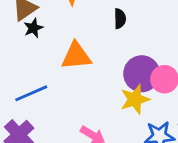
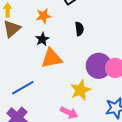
black star: (33, 28) -> (42, 39), moved
yellow star: (135, 99) -> (80, 90), moved

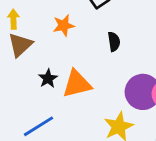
black star: (42, 39) -> (48, 78), moved

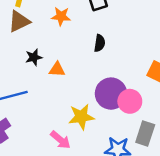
orange triangle: (77, 84) -> (57, 69), size x0.6

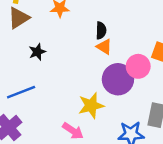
orange triangle: (57, 69) -> (104, 47), moved, turned 35
pink circle: (130, 101) -> (138, 66), moved

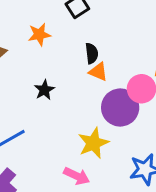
black star: (37, 52) -> (44, 90), moved

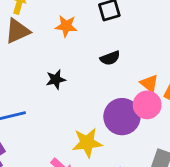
black semicircle: (92, 53) -> (110, 58), turned 60
orange triangle: (98, 72) -> (149, 83), moved

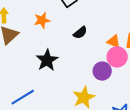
black star: (56, 79) -> (47, 60), size x1.5
purple circle: (122, 117) -> (102, 71), size x0.7

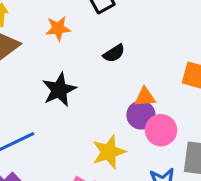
orange triangle: (114, 41) -> (145, 97), moved, turned -32
pink circle: (117, 57) -> (161, 130), moved

